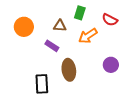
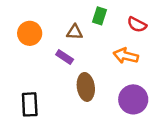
orange arrow: (88, 36) -> (126, 56), moved, turned 48
purple circle: (111, 65) -> (133, 99), moved, size x1.5
black rectangle: (42, 84) -> (30, 104), moved

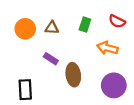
green rectangle: (100, 16) -> (85, 25), moved
brown triangle: (75, 32) -> (52, 28), moved
purple rectangle: (65, 57) -> (51, 59), moved

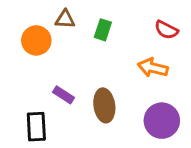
green rectangle: (85, 25) -> (103, 30), moved
brown triangle: (52, 28) -> (65, 19), moved
purple rectangle: (51, 59) -> (64, 95), moved

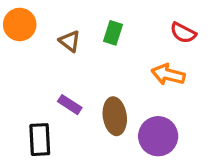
brown triangle: (65, 19) -> (70, 41), moved, turned 35
orange circle: (36, 40) -> (20, 24), moved
purple circle: (162, 121) -> (158, 136), moved

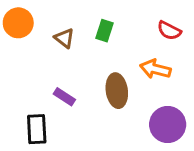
brown ellipse: (115, 116) -> (117, 91), moved
purple circle: (158, 136) -> (168, 125), moved

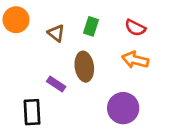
red semicircle: (169, 31) -> (135, 28), moved
brown ellipse: (117, 91) -> (84, 67), moved
purple circle: (168, 125) -> (123, 108), moved

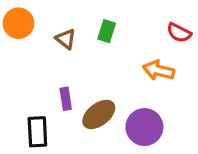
red semicircle: (135, 28) -> (179, 33), moved
brown ellipse: (84, 67) -> (99, 114), moved, turned 60
purple rectangle: (56, 84) -> (66, 99), turned 48

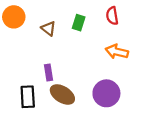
red semicircle: (179, 33) -> (112, 16), moved, turned 54
brown ellipse: (99, 114) -> (62, 94), moved, turned 70

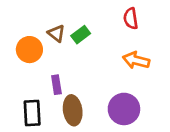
orange circle: (14, 17) -> (29, 50), moved
green rectangle: (79, 23) -> (81, 35), moved, turned 35
brown ellipse: (62, 94) -> (73, 110), turned 50

